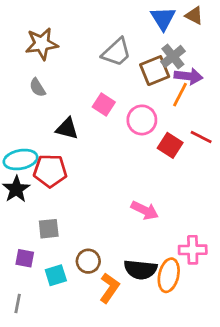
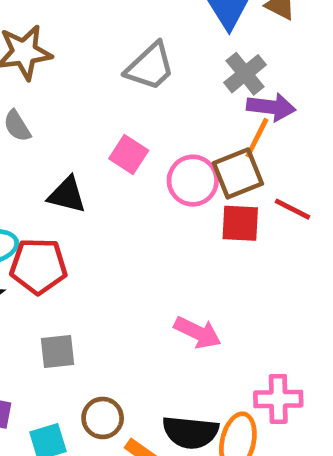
brown square: (155, 71) -> (238, 173), moved
red square: (170, 145) -> (240, 223), turned -30
gray square: (49, 229) -> (57, 352), moved

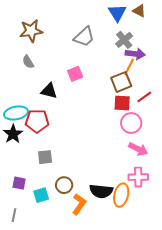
pink square: (129, 154) -> (75, 74), turned 35
pink circle: (193, 181) -> (131, 123), moved
red line: (292, 209) -> (144, 97), turned -63
pink arrow: (198, 333) -> (138, 149), moved

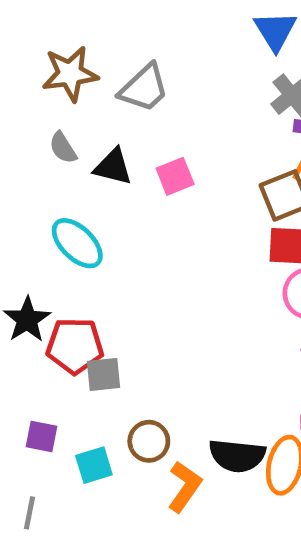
gray trapezoid: (84, 37) -> (144, 88), moved
black triangle: (49, 91) -> (113, 167), moved
cyan ellipse: (16, 113) -> (77, 243), moved, turned 55
red pentagon: (37, 121) -> (75, 346), moved

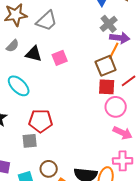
gray semicircle: (63, 148) -> (13, 46), turned -104
red pentagon: (75, 346) -> (41, 121), moved

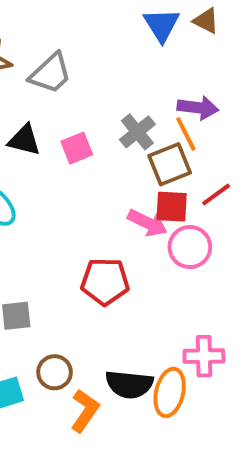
gray cross: (109, 24) -> (137, 132), moved
orange line: (114, 51) -> (186, 134), turned -54
red pentagon: (41, 121) -> (105, 281), moved
pink arrow: (123, 133) -> (147, 223), moved

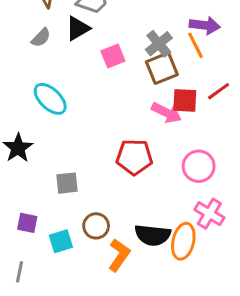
black triangle: (24, 140) -> (78, 28), moved, turned -44
brown square: (170, 164) -> (162, 68), moved
pink circle: (190, 247) -> (199, 166), moved
pink cross: (204, 356) -> (209, 214), turned 32

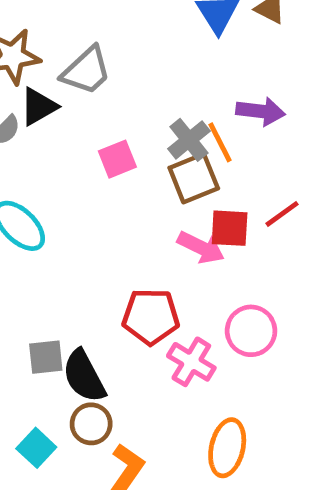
black triangle: (78, 28) -> (39, 107), moved
orange line: (196, 45) -> (220, 142), moved
pink cross: (209, 214) -> (191, 362), moved
black semicircle: (153, 235) -> (84, 376), moved, turned 56
cyan square: (61, 241) -> (36, 448), turned -30

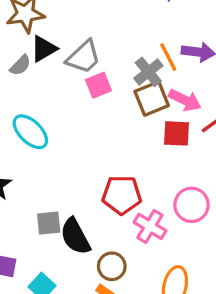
gray trapezoid: (86, 71) -> (84, 57), moved
orange line: (220, 142) -> (168, 57), moved
pink arrow: (201, 247) -> (185, 100), moved
brown circle: (91, 424) -> (112, 266), moved

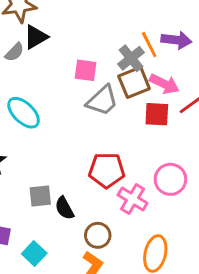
gray trapezoid: (84, 57) -> (102, 101), moved
pink square: (98, 85) -> (86, 70), turned 30
black semicircle: (75, 236) -> (64, 208), size x0.7

